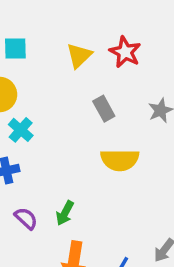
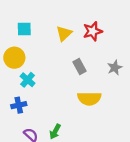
red star: (125, 52) -> (93, 31), turned 30

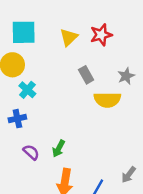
cyan square: (24, 29) -> (24, 32), size x1.5
yellow semicircle: (89, 99) -> (107, 100), moved

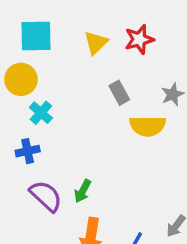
purple semicircle: (31, 152) -> (46, 196), size x1.5

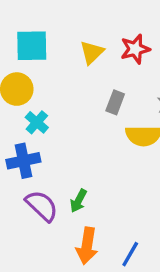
gray rectangle: (119, 93) -> (115, 102), turned 50
blue cross: (28, 151) -> (23, 161), size x1.4

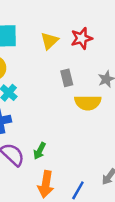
gray rectangle: (115, 102) -> (67, 78), turned -35

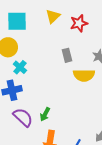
yellow triangle: (49, 41) -> (53, 16), moved

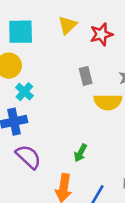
green arrow: (45, 114) -> (80, 153), moved

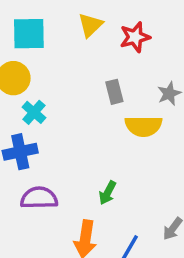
purple semicircle: (28, 157) -> (39, 198), turned -44

